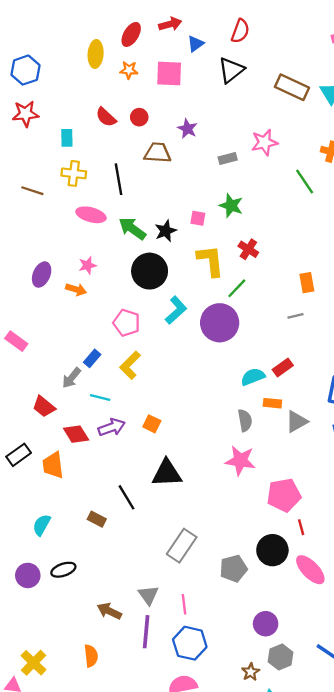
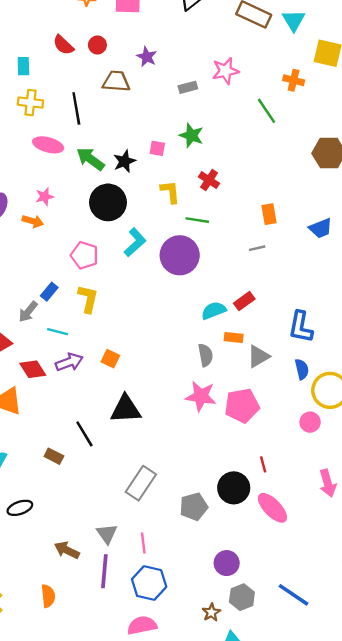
yellow L-shape: (210, 261) -> (170, 192), size x0.7
green line: (237, 288) -> (197, 220), turned 55
yellow L-shape: (130, 365) -> (88, 299), turned 148
pink pentagon: (284, 495) -> (242, 406), moved

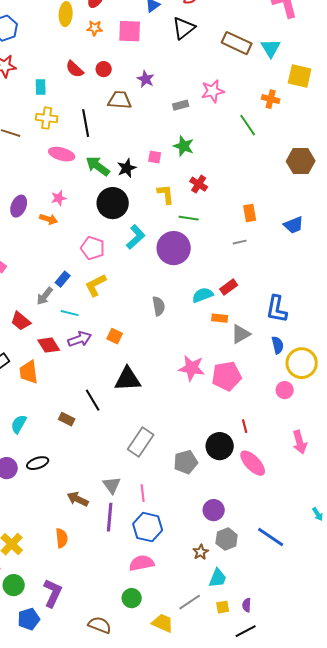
yellow L-shape: (88, 299) -> (96, 285), turned -130
gray semicircle: (205, 355) -> (159, 306), moved

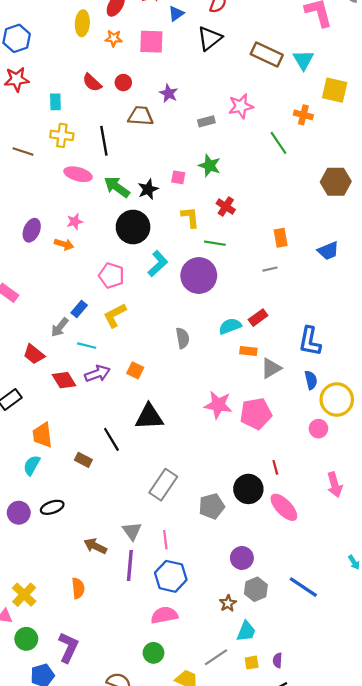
orange trapezoid: (29, 372) -> (42, 435), moved

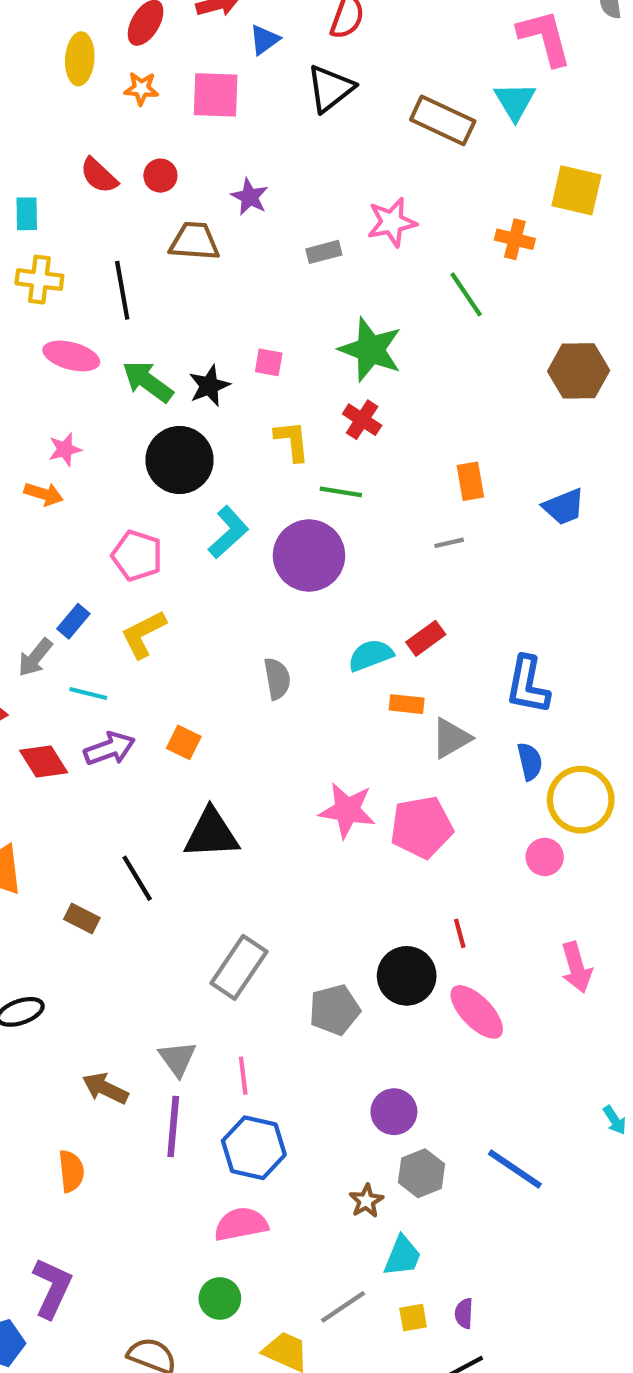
cyan triangle: (303, 60) -> (515, 101), moved
green star: (210, 166) -> (371, 350), moved, size x1.4

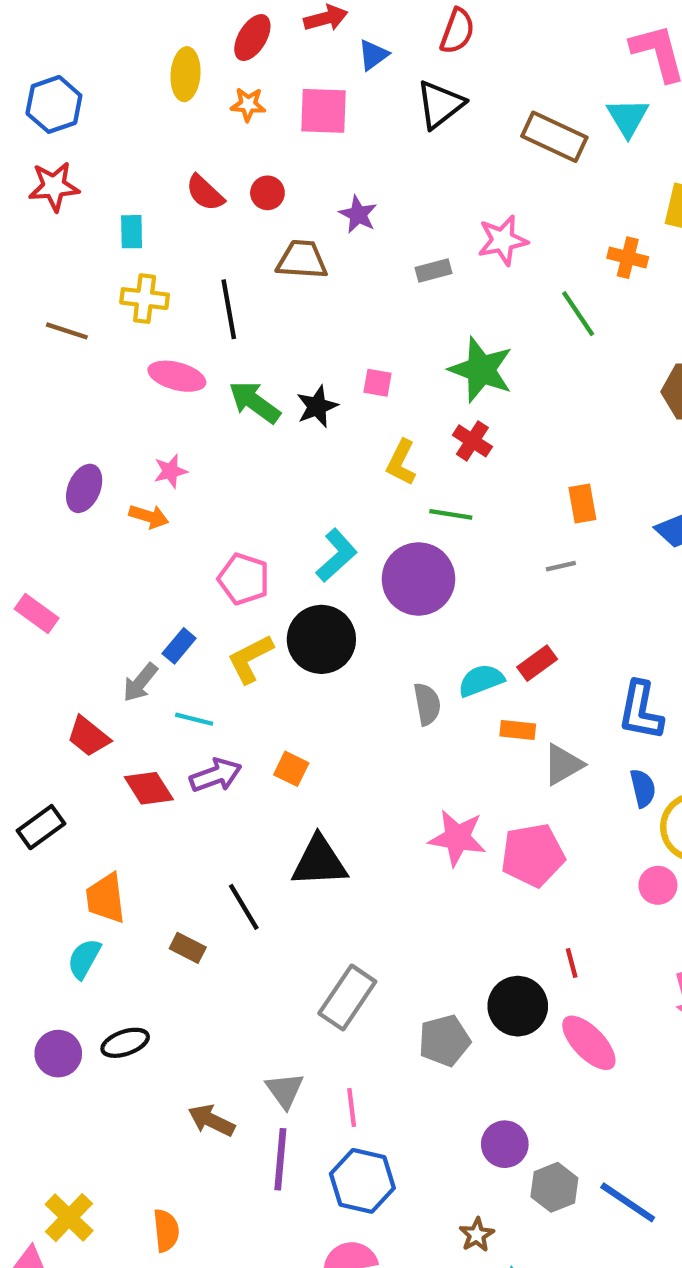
yellow L-shape: (292, 441) -> (401, 463), turned -147
black circle: (180, 460) -> (321, 639), moved
gray semicircle: (277, 679) -> (427, 704), moved
orange semicircle: (71, 1171) -> (166, 1230), moved
gray hexagon: (422, 1173) -> (554, 1187), moved

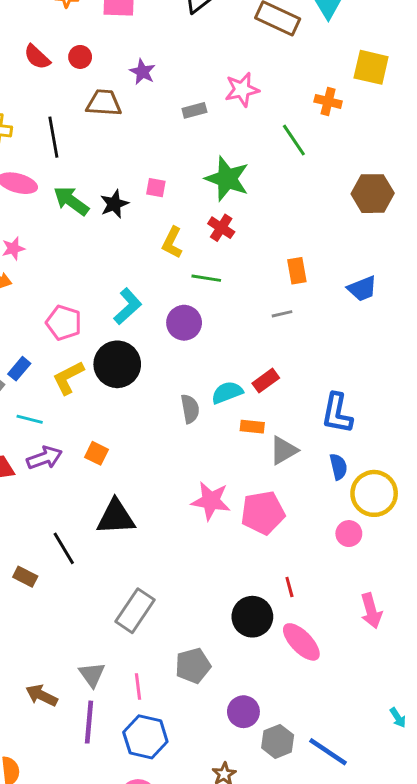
purple circle: (418, 579) -> (184, 323), size x0.7
gray pentagon: (444, 1041) -> (193, 666), moved

